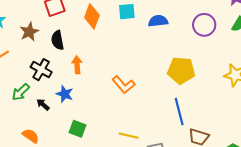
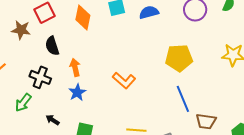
brown star: (29, 32) -> (21, 30), moved, turned -30
blue star: (65, 94) -> (77, 92), moved, turned 30
black arrow: (43, 105) -> (53, 120), moved

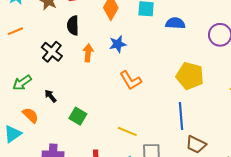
blue star: (77, 92) -> (118, 44), moved
green arrow: (23, 103) -> (22, 83), moved

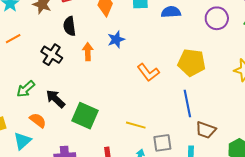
orange L-shape: (131, 80) -> (148, 72), moved
black arrow: (50, 96) -> (55, 99), size x1.5
green square: (78, 116) -> (85, 116), size x1.5

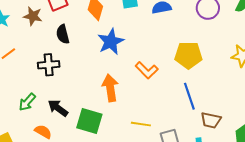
blue star: (116, 39) -> (111, 42), size x1.5
orange arrow: (88, 52) -> (110, 88), moved, size x1.5
black cross: (52, 55) -> (49, 65), turned -30

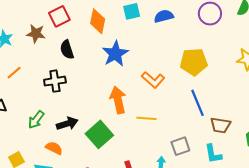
black arrow: (58, 108) -> (67, 124), turned 130
green square: (89, 121) -> (99, 134), turned 36
yellow line: (141, 124) -> (146, 118), moved

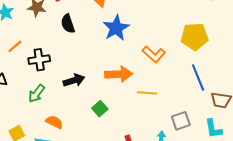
black cross: (55, 81) -> (39, 60), moved
orange arrow: (118, 100) -> (119, 74), turned 100
black arrow: (67, 124) -> (74, 80), moved
green square: (99, 134) -> (100, 109), size x0.6

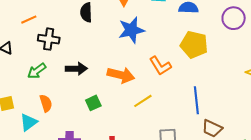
yellow pentagon: (194, 37) -> (194, 45), moved
yellow line: (147, 93) -> (143, 101), turned -54
orange semicircle: (54, 122) -> (46, 103), turned 30

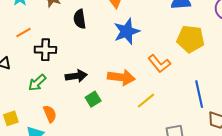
green square: (93, 103) -> (93, 99), moved

